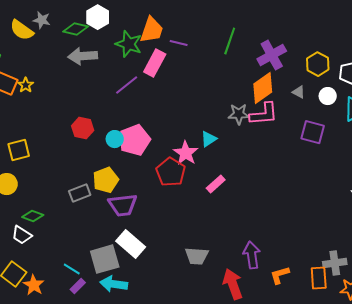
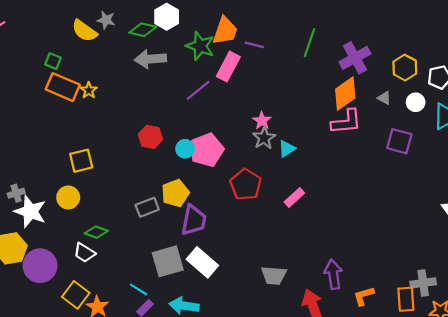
gray star: (239, 114) -> (264, 138), moved, turned -30
pink star: (186, 153) -> (262, 121), moved, size x0.7
purple trapezoid: (123, 205) -> (194, 220), turned -72
gray square: (105, 259) -> (168, 261), moved

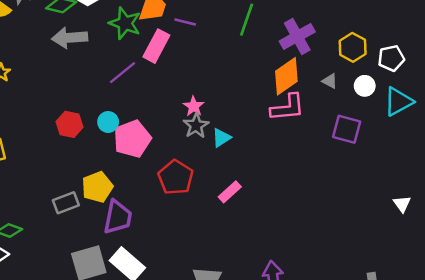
cyan circle: (185, 149) -> (108, 122), moved

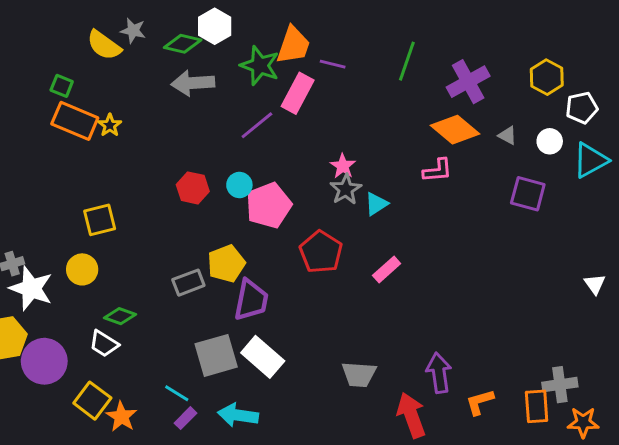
yellow hexagon: (353, 47) -> (547, 77), moved
orange diamond: (286, 76) -> (455, 130), turned 75
pink L-shape: (288, 108) -> (438, 170), moved, size x0.7

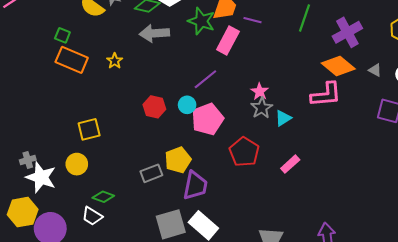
yellow star: (110, 125) -> (115, 61), moved
purple line: (257, 125) -> (205, 79), moved
pink L-shape: (438, 170) -> (326, 95), size x1.5

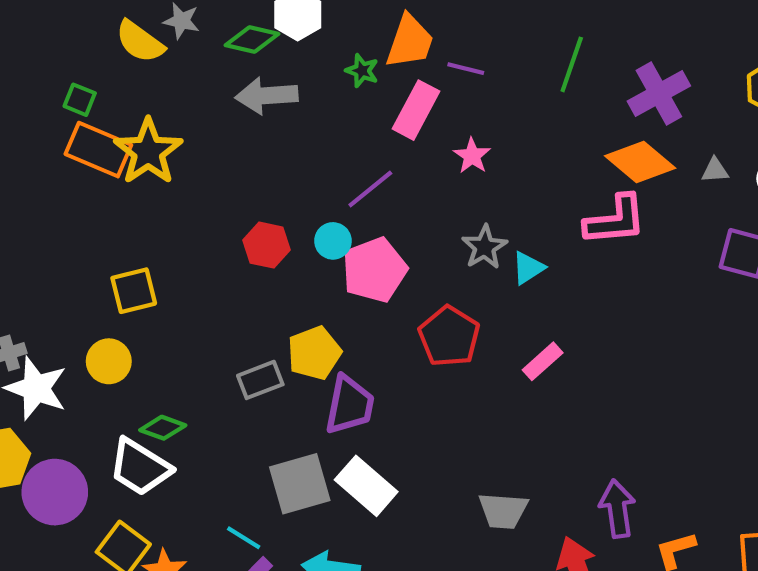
green star: (201, 21) -> (362, 71), size x0.6
yellow star: (115, 61) -> (148, 152), moved, size x2.0
gray triangle: (375, 70) -> (715, 170), turned -32
pink star: (260, 92) -> (472, 156), moved
white trapezoid: (92, 216) -> (140, 467), size x1.5

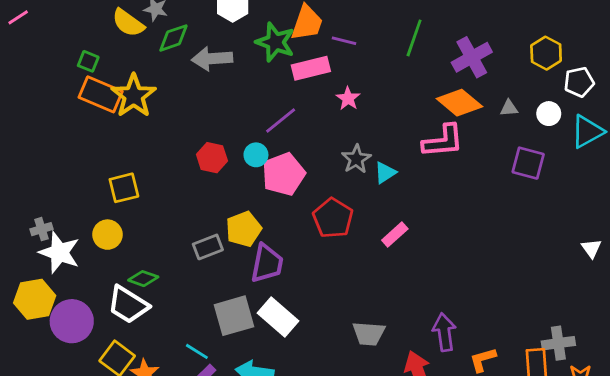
green diamond: (252, 40) -> (173, 38), moved, turned -32
green star: (362, 71) -> (275, 42), size x1.8
pink rectangle: (416, 110) -> (311, 68), turned 48

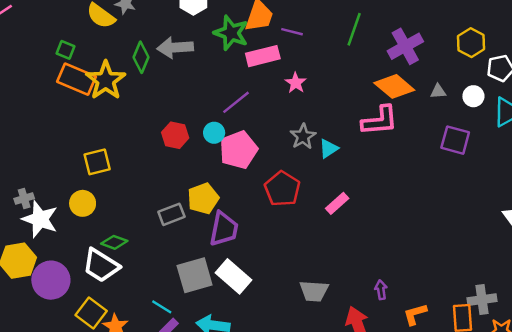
green diamond: (173, 38) -> (141, 57), moved, turned -48
purple arrow: (444, 332) -> (381, 290), size x0.6

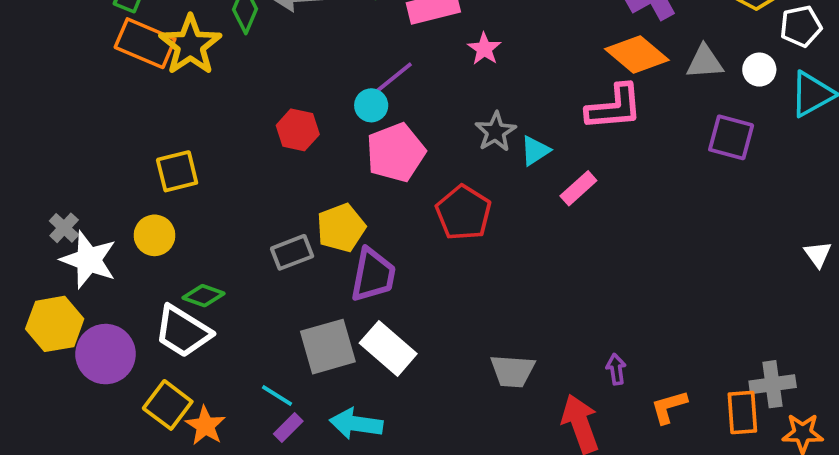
gray triangle: (438, 91) -> (705, 62), size x1.5
cyan circle: (214, 133) -> (371, 105), moved
gray cross: (24, 199) -> (64, 228), turned -30
pink rectangle: (337, 203) -> (578, 188), moved

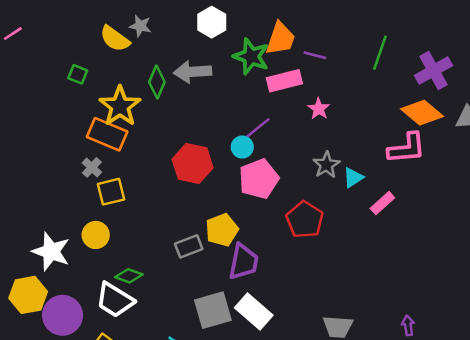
orange rectangle: (145, 43) -> (107, 134), moved
red hexagon: (298, 130) -> (193, 164), size x1.4
gray cross: (64, 228) -> (92, 167), moved

